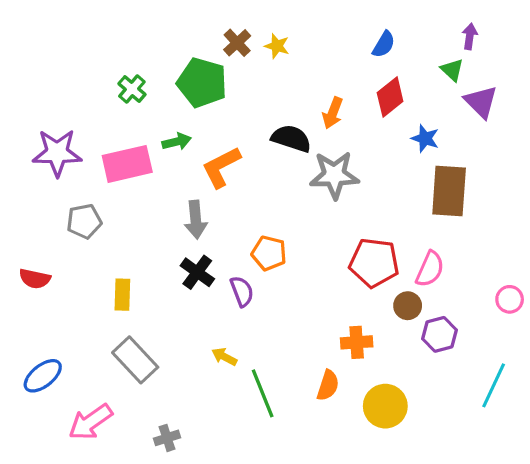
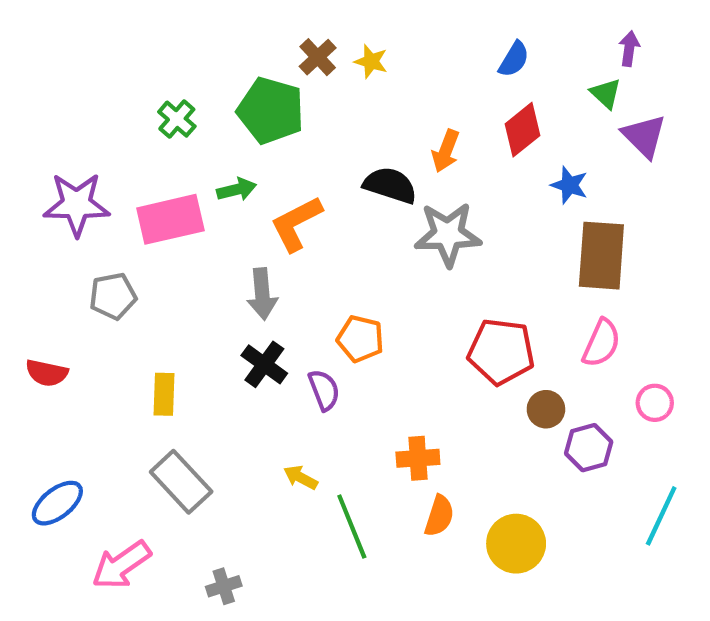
pink semicircle: (430, 269) -> (601, 343), moved
pink circle: (510, 299) -> (655, 403), moved
orange cross: (357, 342) -> (418, 458), moved

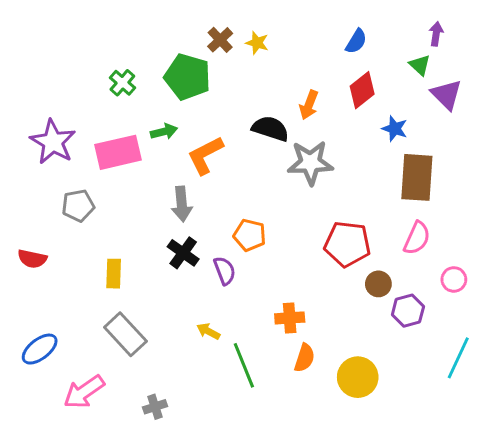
purple star: (77, 204) -> (53, 142), turned 30

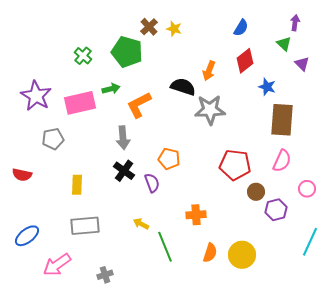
purple triangle: (446, 95) -> (302, 64), size x0.7
gray rectangle: (125, 334) -> (85, 226), turned -52
orange semicircle: (304, 358) -> (210, 253), moved

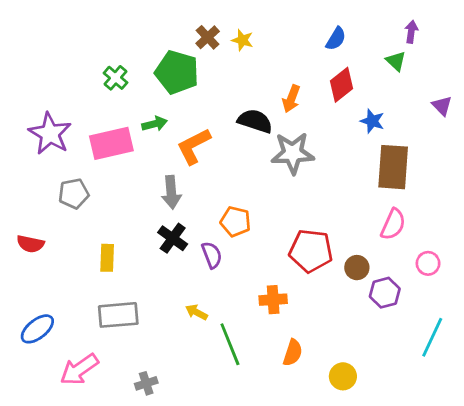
purple triangle: (302, 64) -> (442, 106), moved
red pentagon: (235, 165) -> (311, 251), moved
yellow circle: (242, 255) -> (343, 376), moved, size x0.7

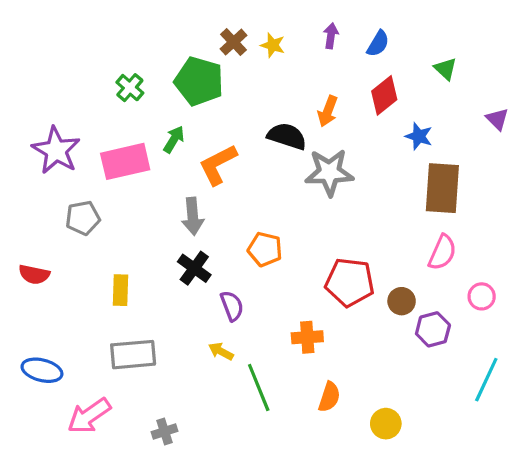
purple arrow: (411, 32) -> (331, 36), moved
green arrow: (155, 124) -> (174, 139), turned -45
purple semicircle: (212, 255) -> (232, 306), moved
blue ellipse: (37, 329) -> (42, 370), turned 52

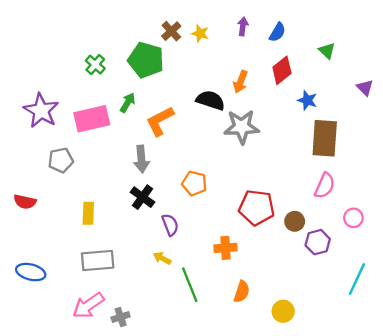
pink arrow: (89, 416) -> (88, 305), moved

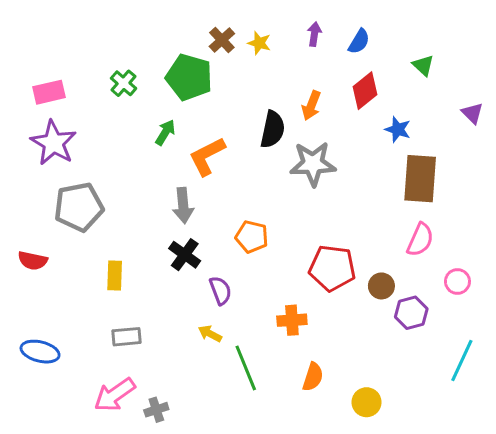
black semicircle: (211, 100) -> (273, 129), turned 84
pink rectangle: (92, 119) -> (49, 92), moved, size x0.7
gray pentagon: (61, 160) -> (79, 207), size x1.5
gray rectangle: (98, 261) -> (127, 337), size x0.7

